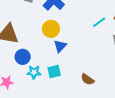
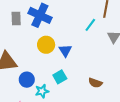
blue triangle: (60, 46) -> (65, 51), moved
cyan square: (54, 72) -> (60, 77), moved

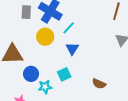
cyan line: (90, 25) -> (69, 28), moved
yellow circle: (46, 45) -> (45, 37), moved

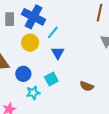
blue circle: (31, 74) -> (23, 74), moved

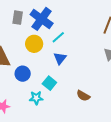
cyan square: (51, 79) -> (49, 83), turned -32
cyan star: (33, 93) -> (36, 98), moved

